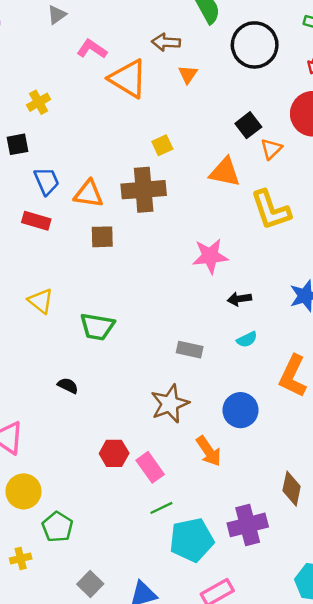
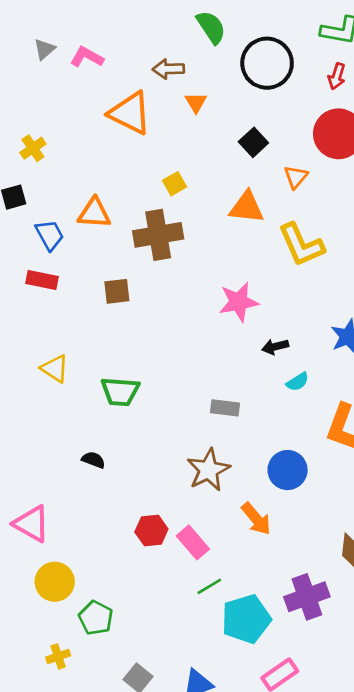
pink L-shape: (92, 49) -> (87, 57), moved
black square: (248, 125) -> (253, 142), moved
orange triangle: (89, 194) -> (94, 213), moved
cyan semicircle: (247, 339) -> (297, 382), moved

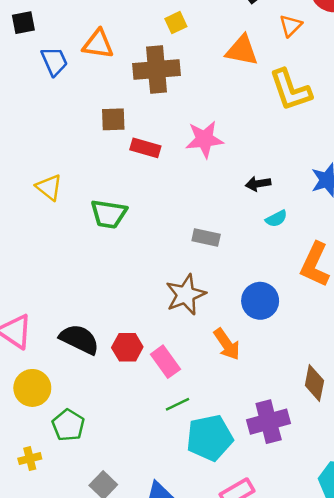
red rectangle: (42, 280) -> (145, 148), moved
pink star: (239, 302) -> (204, 139), moved
black semicircle: (93, 460) -> (79, 339), moved, size x1.8

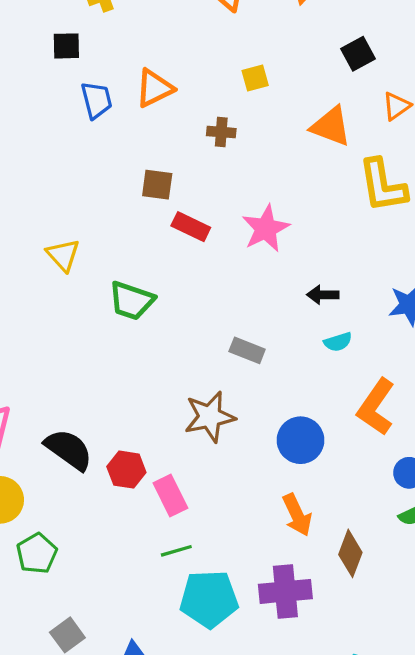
orange triangle: (98, 44) -> (154, 88), turned -44
brown cross: (157, 70) -> (221, 132), size x0.5
pink star: (204, 139) -> (266, 228), turned -30
orange arrow: (227, 344) -> (297, 515), moved

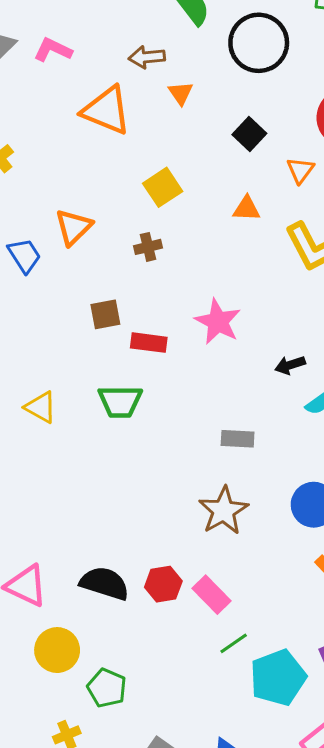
yellow square: (255, 78) -> (163, 187), size x1.4
orange triangle: (331, 126) -> (247, 209), size x0.7
green trapezoid: (131, 301) -> (120, 401), moved

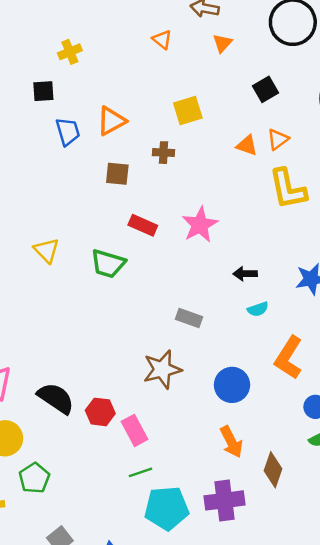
orange triangle: (106, 110) -> (162, 40), size x0.5
orange triangle: (300, 170) -> (278, 139), moved
brown square: (105, 314) -> (117, 174), moved

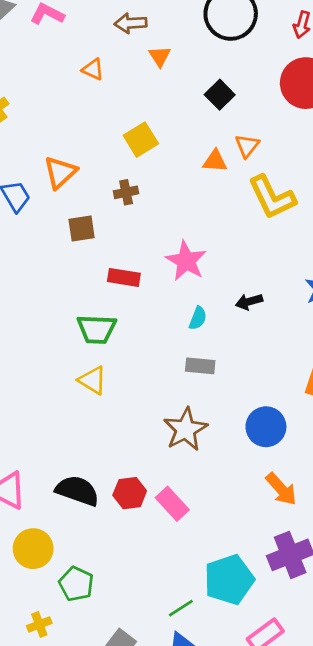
yellow triangle: (47, 250) -> (93, 380), moved
cyan semicircle: (258, 309) -> (198, 318), moved, turned -35
green line: (140, 472) -> (181, 608), moved

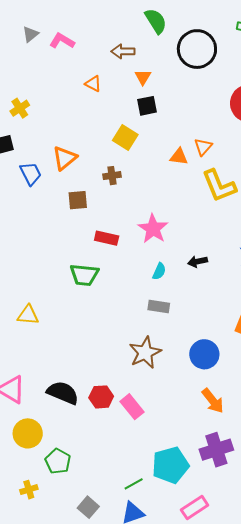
black square: (220, 95) -> (147, 106), moved, turned 30
yellow square: (141, 140) -> (125, 137), turned -30
yellow triangle: (93, 380) -> (28, 315), moved, turned -30

